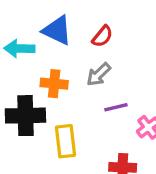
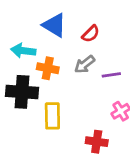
cyan arrow: (19, 49) -> (23, 51), moved
purple line: (116, 107) -> (111, 75), moved

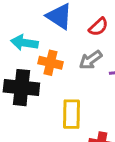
yellow rectangle: (52, 116) -> (72, 114), moved

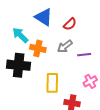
cyan arrow: (24, 43) -> (20, 35), turned 36

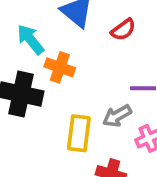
gray arrow: (65, 46) -> (117, 116), moved

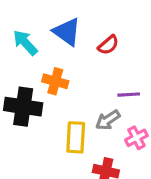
cyan arrow: (30, 39) -> (25, 43), moved

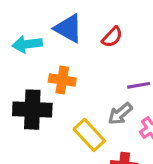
cyan arrow: (25, 43) -> (27, 44), turned -48
yellow rectangle: (76, 137) -> (89, 135), turned -40

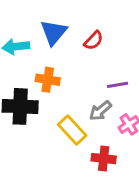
blue triangle: (68, 28) -> (54, 32), turned 40

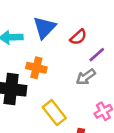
purple line: (117, 85) -> (97, 55), moved, turned -36
gray arrow: (100, 111) -> (86, 77), moved

